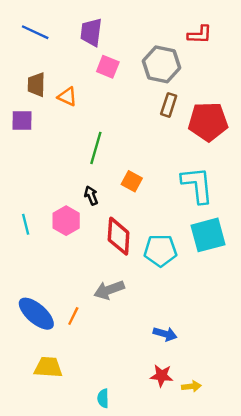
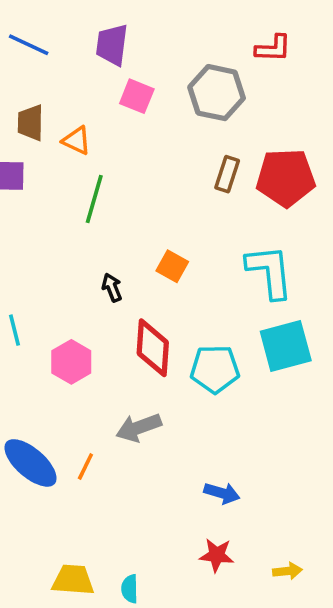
brown rectangle: (169, 105) -> (227, 174), moved
green line: (96, 148) -> (94, 199), moved
pink hexagon: (66, 221) -> (71, 362), moved
yellow trapezoid: (48, 367) -> (73, 580), moved
yellow arrow: (191, 386) -> (287, 571), moved

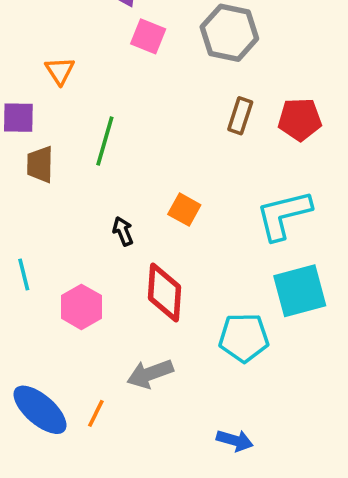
brown trapezoid: (30, 123) -> (40, 164), moved
orange triangle: (77, 140) -> (60, 71), moved, turned 32
red pentagon: (286, 178) -> (300, 119), size x0.7
cyan L-shape: (270, 272) -> (284, 215), turned -98
cyan pentagon: (215, 369) -> (244, 338), moved

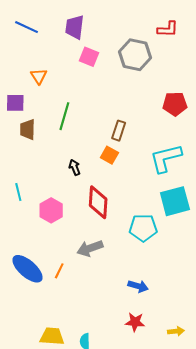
brown rectangle: (240, 116) -> (119, 131), moved

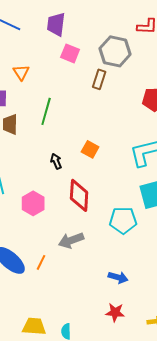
brown rectangle: (119, 131) -> (99, 79), moved

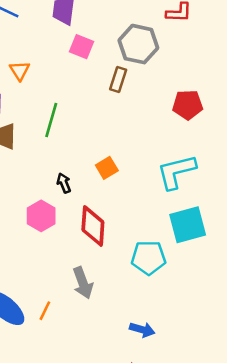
orange square: (90, 149) -> (107, 168), turned 30
pink hexagon: (33, 203) -> (41, 216), moved
gray arrow: (71, 240) -> (83, 283), turned -90

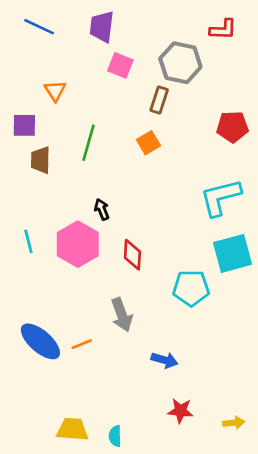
orange square: (107, 168) -> (148, 143), moved
pink hexagon: (41, 216) -> (78, 244), size x1.4
red diamond: (93, 226) -> (132, 255), size x0.7
orange line: (45, 311) -> (82, 344), turned 42
blue arrow: (142, 330) -> (164, 360), moved

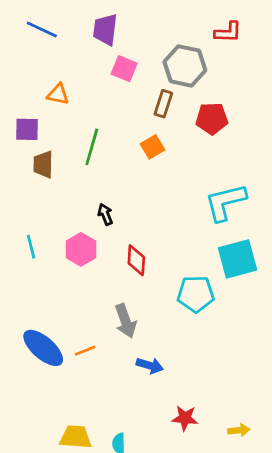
orange triangle: (55, 91) -> (58, 94), turned -45
red pentagon: (232, 127) -> (212, 119), moved
pink hexagon: (78, 244) -> (81, 249), size x0.7
blue arrow: (164, 360) -> (150, 365), moved

